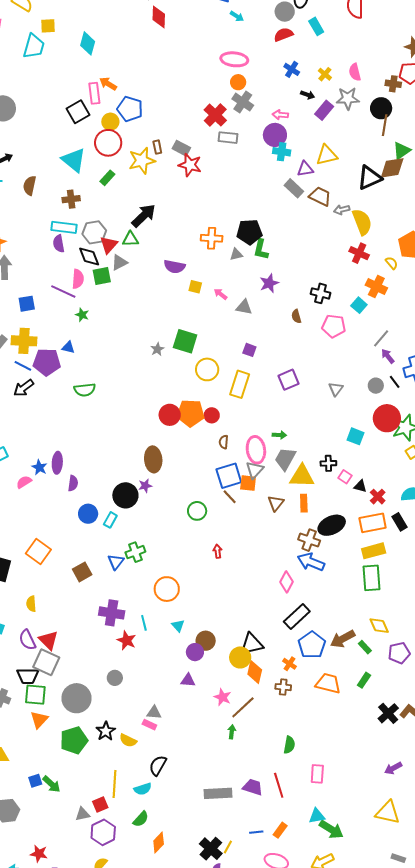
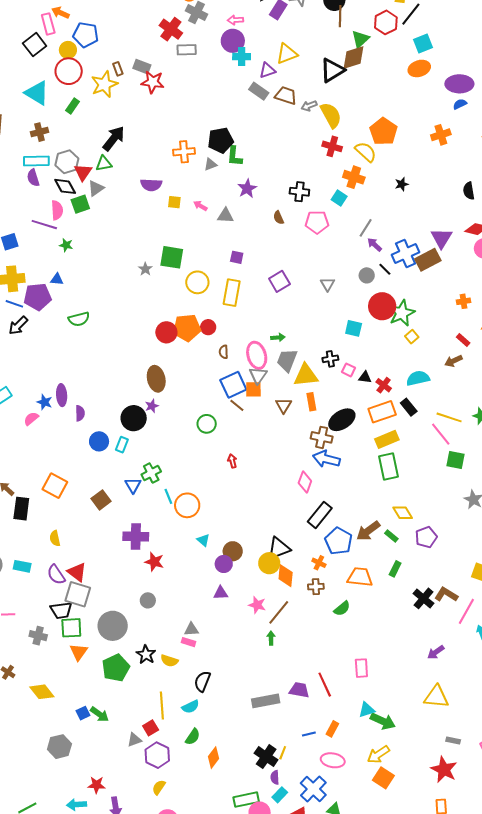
yellow semicircle: (392, 263) -> (366, 152), size x1.6
cyan line: (144, 623) -> (168, 496), moved
green semicircle: (289, 745) -> (342, 608), moved, turned 48

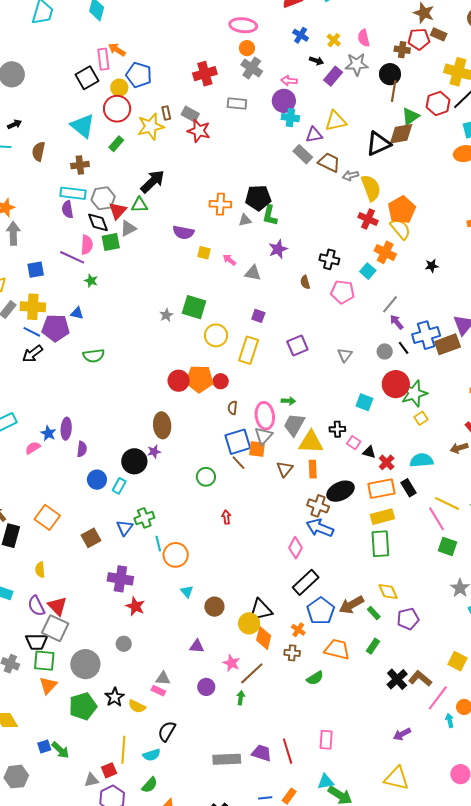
red cross: (171, 29) -> (205, 74), moved, turned 30
orange pentagon: (383, 131) -> (402, 210), moved
purple circle: (224, 564) -> (206, 687), moved

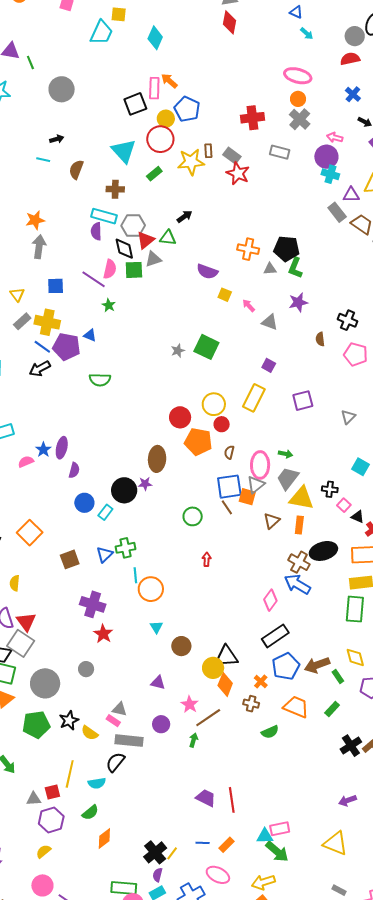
black arrow: (153, 181) -> (185, 216), size x0.6
yellow circle: (216, 335) -> (214, 404), moved
orange pentagon: (200, 379) -> (198, 442), moved
pink rectangle: (326, 740) -> (280, 829), moved, turned 66
gray rectangle: (227, 759) -> (129, 741), moved

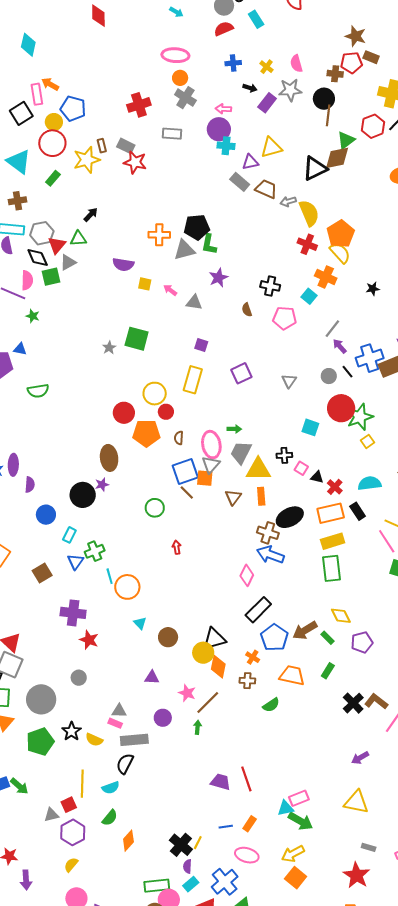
blue cross: (353, 94) -> (233, 63), turned -35
gray triangle: (270, 269) -> (184, 250), size x1.6
cyan rectangle: (105, 512) -> (69, 535), moved

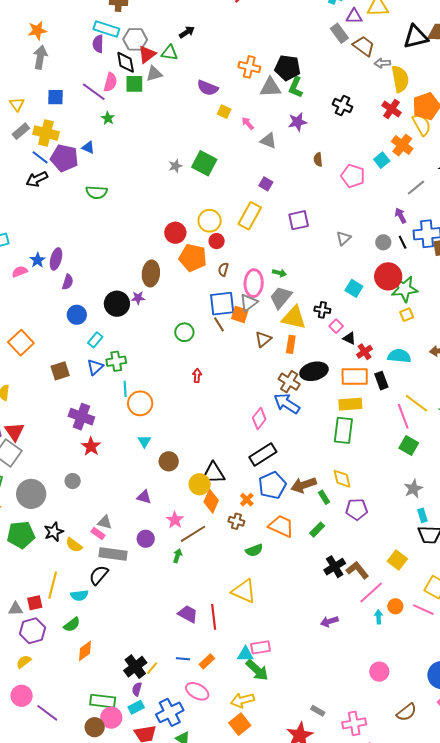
black cross: (270, 286) -> (343, 106), moved
gray line: (332, 329) -> (416, 188), moved
yellow triangle: (356, 802) -> (244, 591), moved

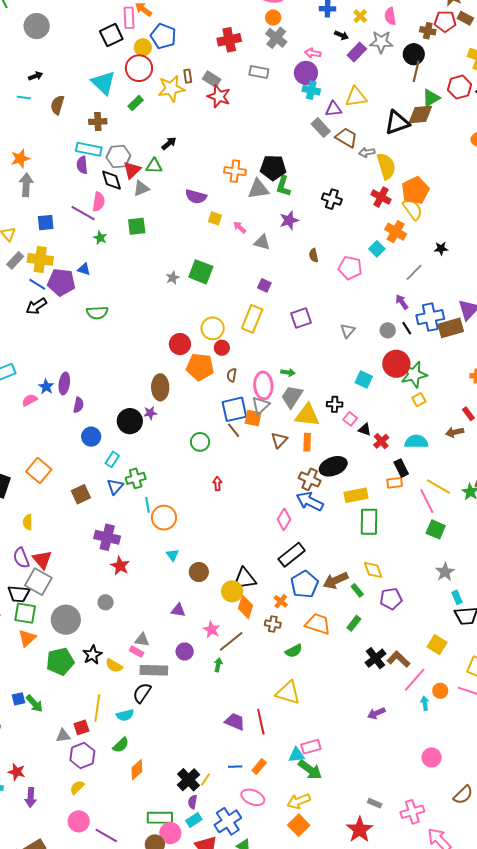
green square: (134, 84) -> (137, 226), moved
orange rectangle: (355, 376) -> (395, 483), moved, size x0.6
yellow rectangle: (350, 404) -> (356, 495), moved

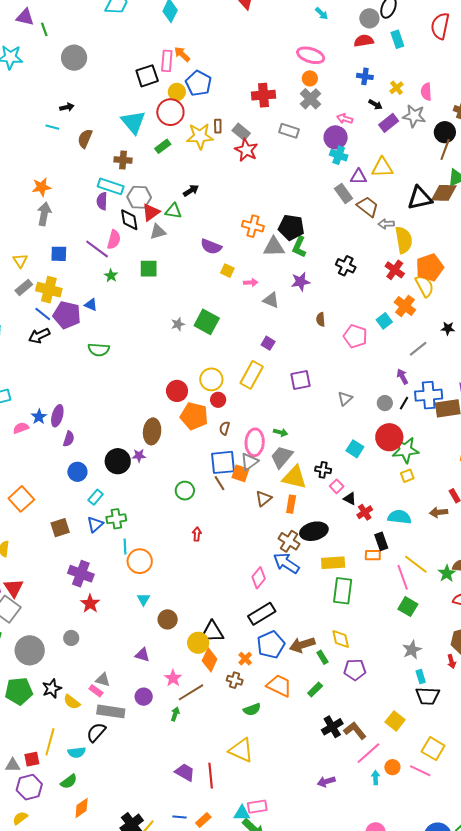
pink arrow: (240, 227) -> (251, 283), turned 128
black line: (407, 328) -> (404, 403), turned 56

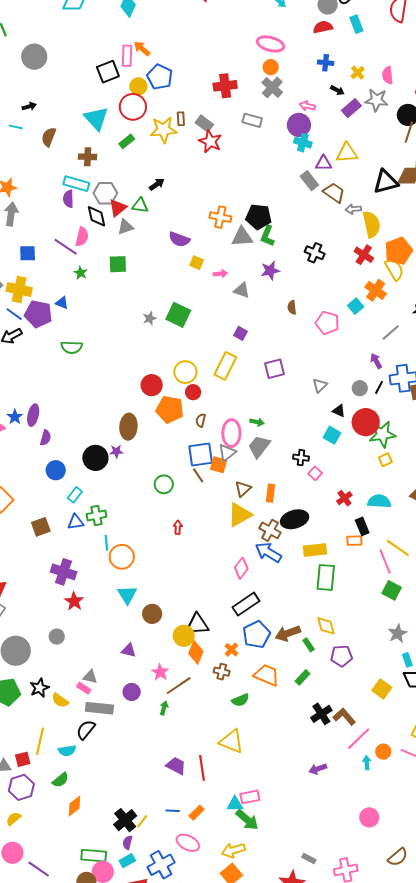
yellow triangle: (294, 477) -> (240, 515), moved, turned -40
black triangle: (350, 499) -> (339, 411), moved
blue triangle: (95, 524) -> (76, 522), turned 36
cyan triangle: (144, 599) -> (127, 595), size x1.5
yellow square: (395, 721) -> (382, 689), moved

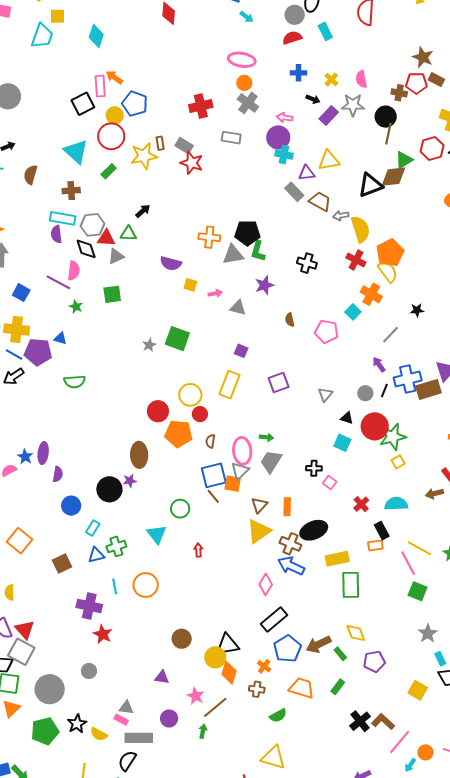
red triangle: (118, 208) -> (106, 238), turned 48
blue square: (28, 253) -> (21, 293), turned 36
cyan line: (106, 543) -> (115, 586), moved
cyan triangle: (127, 595) -> (157, 534), moved
cyan arrow: (367, 763) -> (410, 765), turned -136

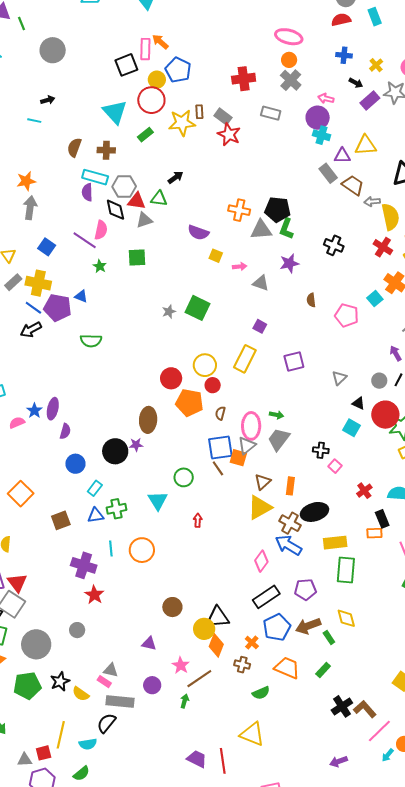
brown semicircle: (30, 175) -> (74, 147), moved
purple pentagon: (374, 661) -> (305, 589), moved

